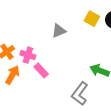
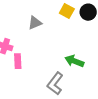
pink rectangle: (41, 70) -> (18, 61), turned 40

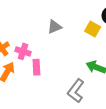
yellow square: (67, 11) -> (93, 29), moved

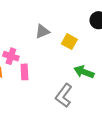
yellow square: (93, 29) -> (69, 42), moved

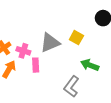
gray triangle: (42, 31) -> (50, 43), moved, size x1.5

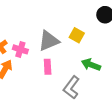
pink rectangle: (36, 65) -> (48, 67), moved

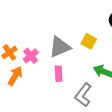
pink cross: (20, 49) -> (31, 56), turned 32

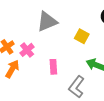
gray triangle: (60, 47) -> (47, 22), moved

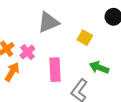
pink rectangle: (53, 67) -> (55, 70), size x1.5

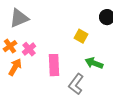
gray triangle: (48, 22) -> (19, 18), moved

